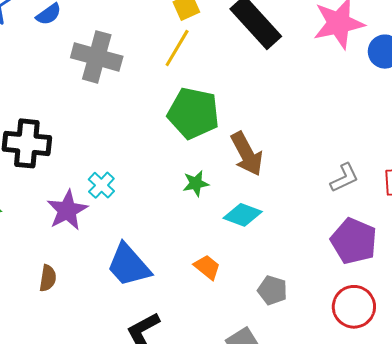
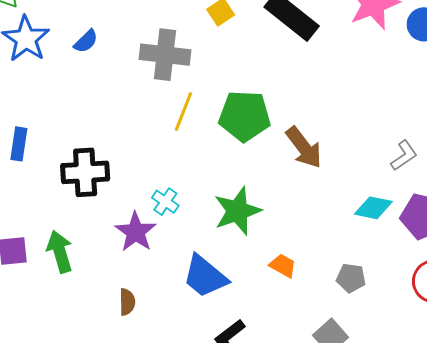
yellow line: (177, 48) -> (184, 111), moved
gray cross: (97, 57) -> (165, 55), moved
green star: (196, 183) -> (237, 211), moved, size x1.8
cyan diamond: (243, 215) -> (373, 208), moved

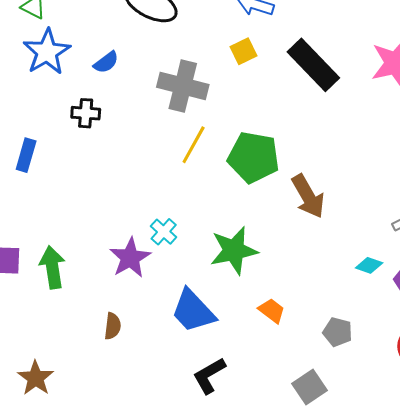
black cross: (85, 172) -> (86, 113), moved, size x0.6
cyan diamond: (373, 208) -> (369, 265), size x0.7

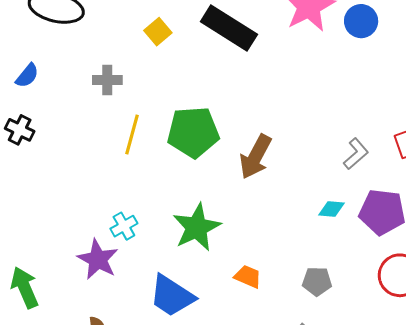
gray cross: (183, 86) -> (107, 80), size x0.6
black cross: (86, 113) -> (20, 130), turned 36
brown arrow: (308, 196) -> (256, 157), turned 72
cyan cross: (164, 232) -> (124, 226), turned 32

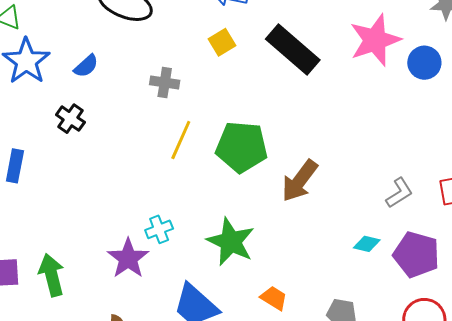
green star: (197, 227) -> (231, 242), turned -30

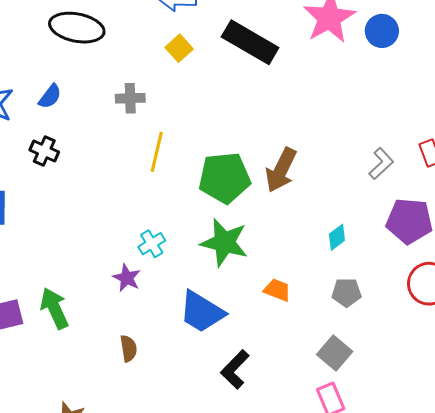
green pentagon: (242, 147) -> (224, 178), moved
cyan diamond: (367, 244) -> (337, 237), moved, turned -40
purple star: (128, 258) -> (127, 278), size x0.7

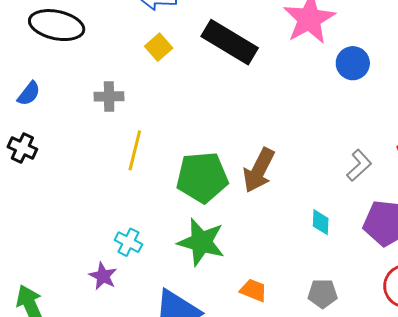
blue circle: (382, 31) -> (353, 63), moved
cyan diamond: (337, 237) -> (321, 222), moved, turned -52
cyan cross: (152, 244) -> (128, 242), turned -32

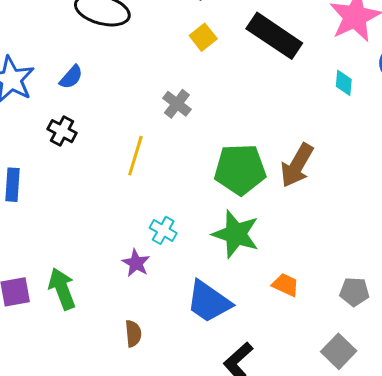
gray cross: (109, 96) -> (177, 104), moved, turned 36
yellow line: (135, 150) -> (135, 156), moved
cyan diamond: (321, 222) -> (344, 83), moved

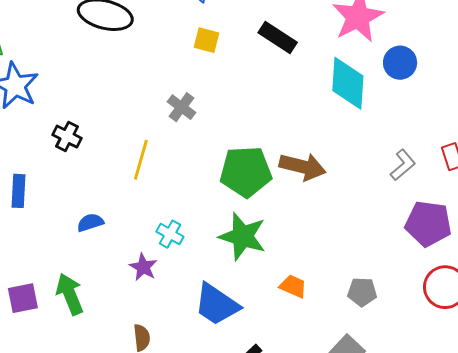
black rectangle: (274, 36) -> (278, 38), size x0.7
yellow square: (203, 37) -> (207, 40), turned -36
blue semicircle: (71, 77) -> (90, 222), moved, turned -148
cyan diamond: (344, 83) -> (348, 83), size x2.0
brown arrow: (297, 165) -> (303, 167), turned -105

